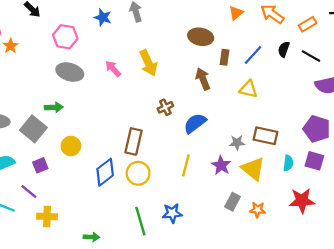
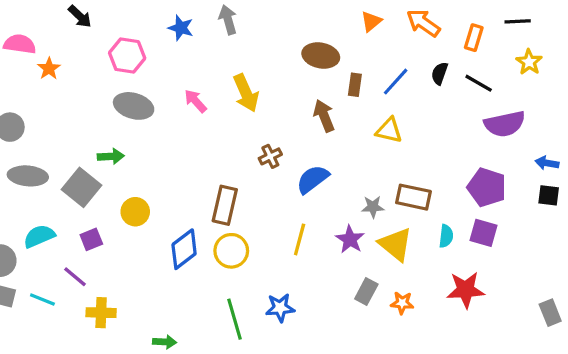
orange rectangle: (308, 24) -> (474, 38), turned -42

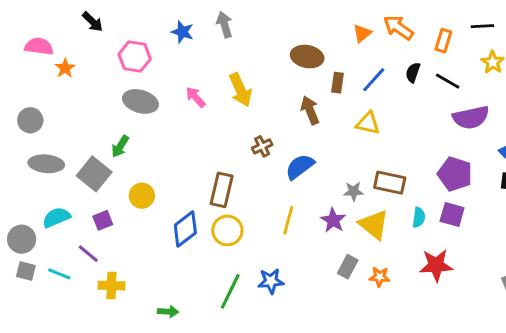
orange triangle: (371, 21) -> (362, 33), moved
green arrow: (111, 156) -> (120, 146), turned 125
green line: (234, 319) -> (230, 291), turned 42

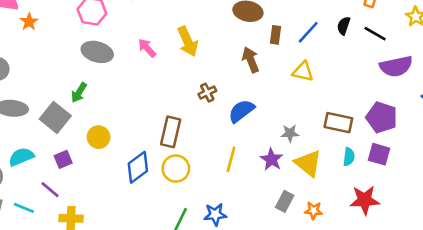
brown rectangle: (390, 183) -> (338, 123), moved

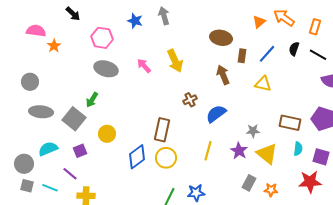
purple square: (379, 154) -> (321, 157), moved

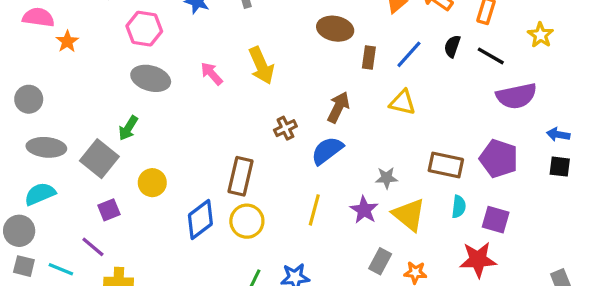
brown arrow: (223, 75) -> (338, 107), moved, turned 48
cyan semicircle: (48, 149) -> (40, 194), moved

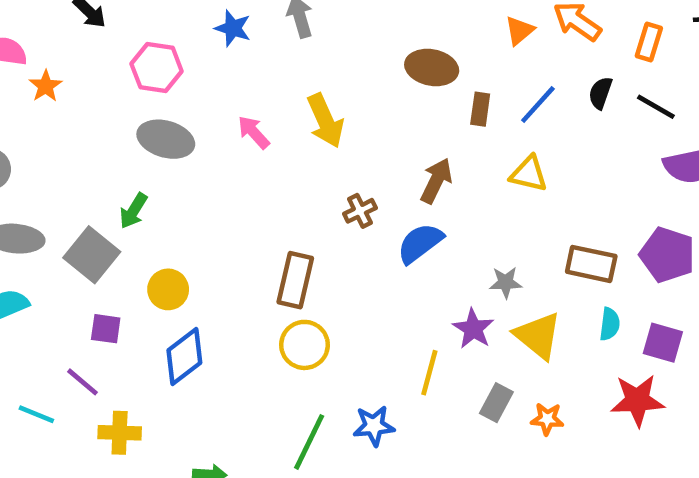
purple square: (109, 210) -> (106, 329), turned 30
yellow line: (314, 210) -> (429, 373), moved
blue diamond: (200, 220) -> (184, 356), moved

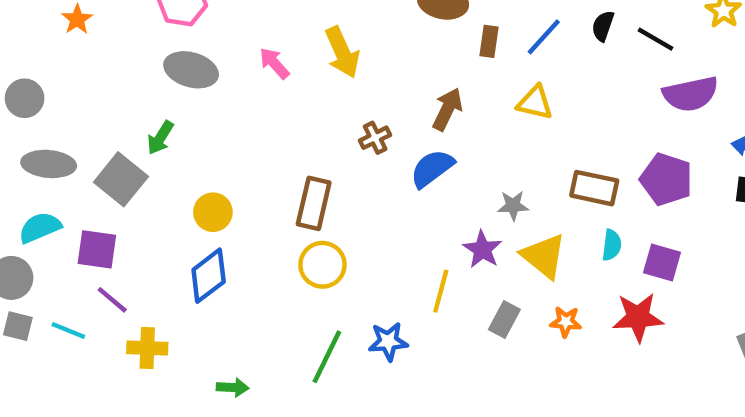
yellow circle: (168, 289) -> (213, 212), moved
purple square: (106, 329) -> (97, 249), moved, size x1.4
orange star: (547, 419) -> (566, 322), moved

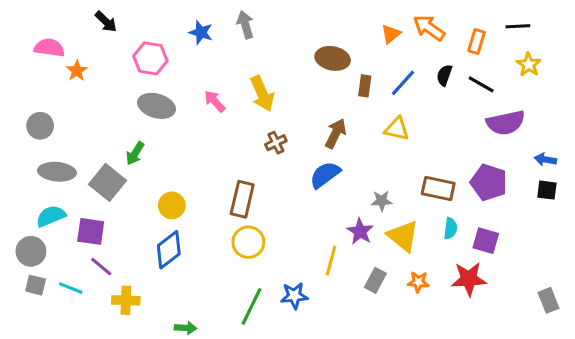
brown cross: (375, 138) -> (276, 143), moved

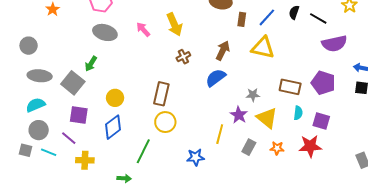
yellow triangle: (397, 129) -> (263, 48), size x1.4
purple square: (91, 231) -> (79, 115), moved
gray circle: (31, 251) -> (39, 130), moved
green line: (251, 306) -> (143, 151), moved

